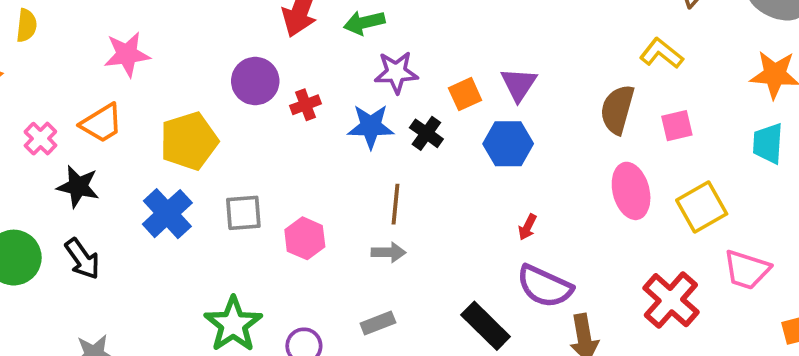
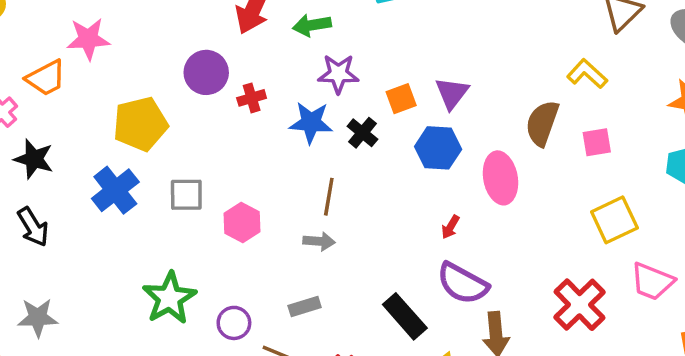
orange trapezoid: (102, 123) -> (46, 78), moved
pink ellipse: (631, 191) -> (500, 178), moved

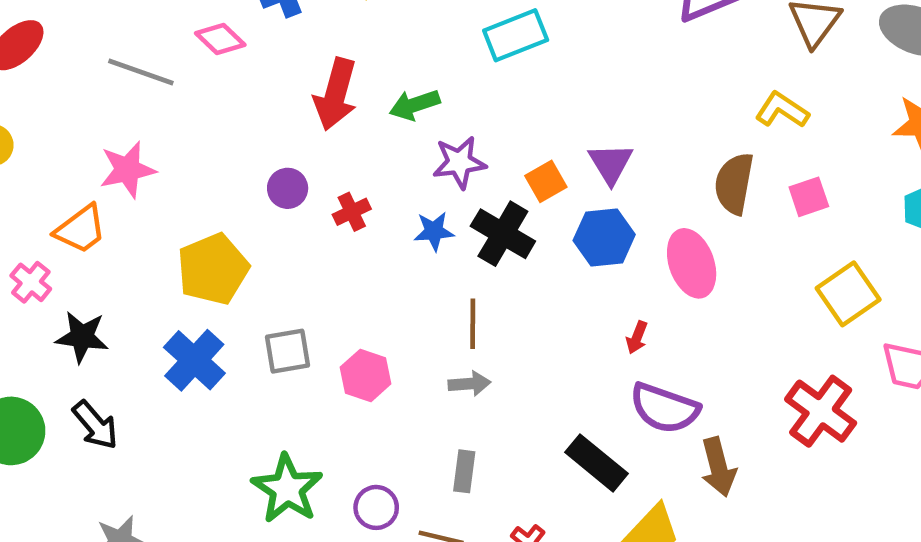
purple circle: (206, 72) -> (288, 188), size x0.7
blue star: (311, 123) -> (434, 231), size x0.7
black cross: (362, 133) -> (503, 234), size x1.5
gray rectangle: (305, 307) -> (464, 471), turned -56

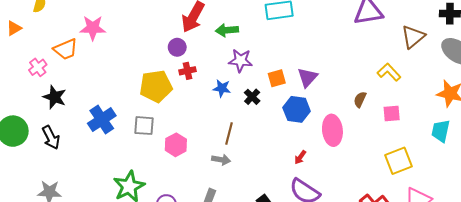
brown semicircle: (734, 184) -> (360, 100), size x0.6
purple circle: (288, 188) -> (177, 47), moved
black cross: (503, 234) -> (252, 97), size x0.6
yellow pentagon: (213, 269) -> (156, 86), moved

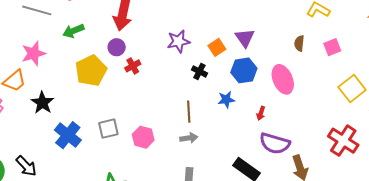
green arrow: (227, 30) -> (73, 31), moved
yellow pentagon: (156, 86) -> (91, 71), moved
blue star: (222, 88) -> (226, 100), moved
black star: (55, 97) -> (42, 103), moved, turned 30

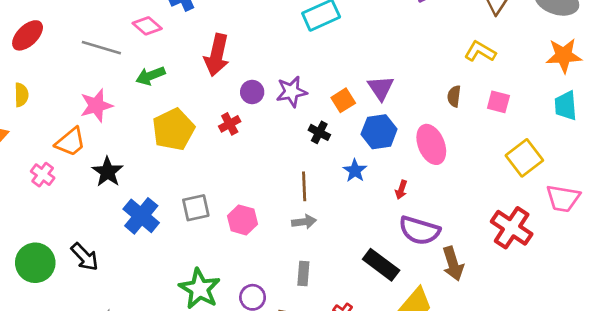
purple circle: (117, 47) -> (252, 92), moved
pink square: (332, 47) -> (498, 102), turned 36
blue star: (226, 100) -> (355, 171), turned -30

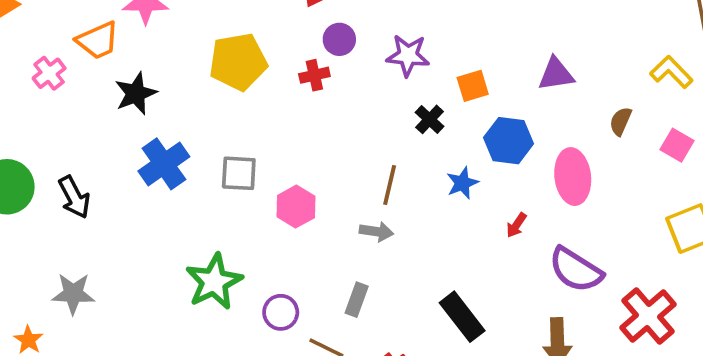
purple triangle: (381, 88) -> (556, 74), moved, turned 40
purple circle: (252, 92) -> (339, 39), moved
purple semicircle: (419, 231) -> (576, 270), moved

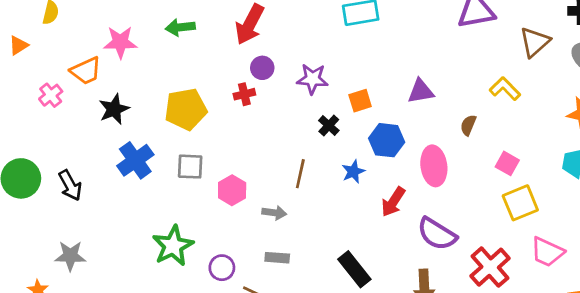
yellow pentagon: (238, 62) -> (186, 109), moved
pink square: (677, 145) -> (507, 163), moved
red arrow: (516, 225) -> (393, 202), size x1.6
gray arrow: (376, 232) -> (274, 213), moved
gray rectangle: (357, 300) -> (277, 258), turned 75

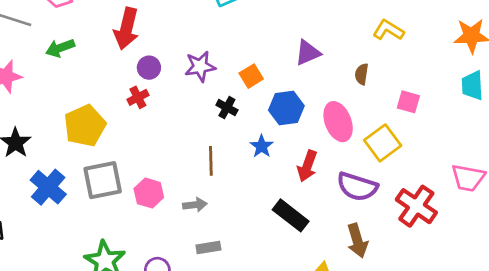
gray square: (190, 167) -> (103, 180), size x1.4
yellow square: (520, 203) -> (383, 143), moved
black rectangle: (354, 269) -> (291, 215), moved

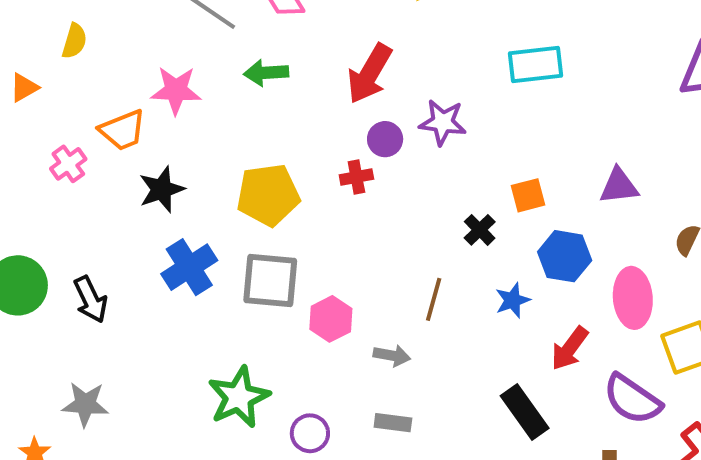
purple star: (200, 66) -> (443, 122), moved

